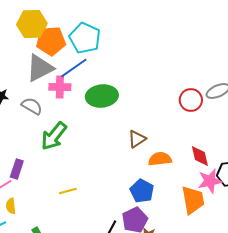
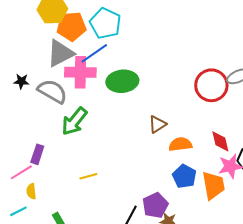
pink cross: (60, 87) -> (80, 72), size x1.4
red circle: (191, 100) -> (211, 85), size x1.4
gray semicircle: (32, 106) -> (52, 91), size x1.4
blue pentagon: (142, 191) -> (184, 176), moved

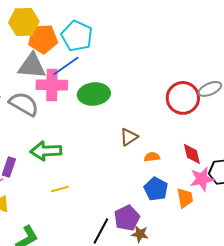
gray triangle: (60, 53) -> (32, 66), turned 32
green arrow: (74, 121) -> (46, 151), moved, turned 48
orange semicircle: (180, 144) -> (152, 157), size x0.7
orange trapezoid: (213, 185) -> (185, 198), size x0.7

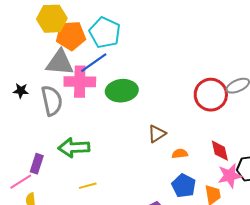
gray semicircle: (24, 104) -> (52, 101), turned 48

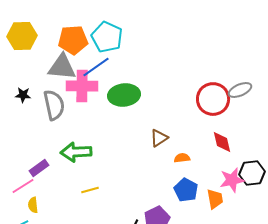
yellow hexagon: (52, 19) -> (22, 36), moved
red diamond: (220, 151) -> (222, 142), moved
purple rectangle: (37, 164) -> (39, 168), turned 36

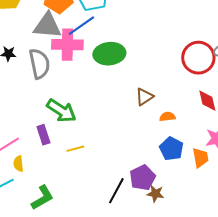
green arrow: (76, 152) -> (61, 111), turned -144
purple rectangle: (39, 168) -> (43, 135), moved, turned -72

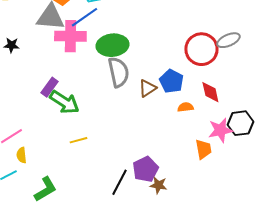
gray semicircle: (39, 64) -> (118, 72), moved
orange semicircle: (167, 117) -> (185, 107), moved
purple rectangle: (43, 135) -> (49, 87), moved, turned 54
blue pentagon: (171, 149) -> (171, 81), moved

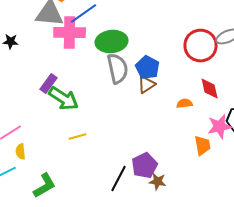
blue pentagon: (171, 81) -> (148, 68), moved

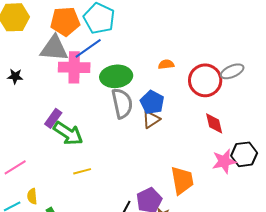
orange semicircle: (185, 104) -> (166, 64), moved
orange trapezoid: (203, 146) -> (182, 180), moved, size x1.4
yellow semicircle: (21, 152) -> (32, 196), moved

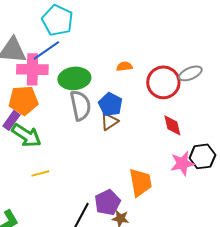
orange pentagon: (65, 21) -> (23, 100), moved

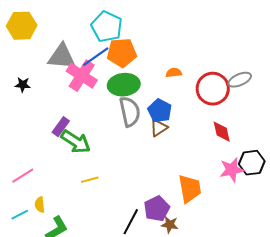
pink cross: (32, 69) -> (82, 76), turned 32
orange pentagon: (23, 100) -> (122, 53), moved

